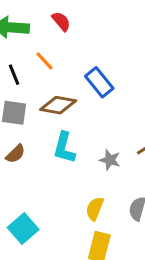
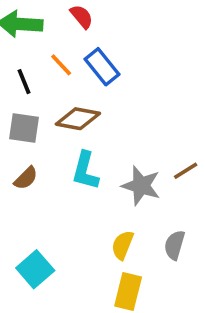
blue rectangle: (99, 82) -> (102, 67), moved
gray star: (110, 160) -> (141, 186), size x1.5

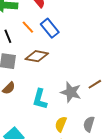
cyan L-shape: (85, 171) -> (40, 99), moved

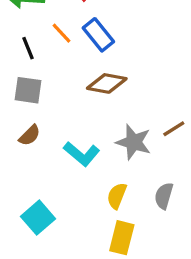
brown diamond: (37, 56) -> (107, 83), moved
cyan L-shape: (40, 99) -> (82, 154), turned -65

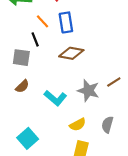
blue rectangle: (98, 35) -> (66, 22), turned 30
black line: (28, 48) -> (35, 39), moved
yellow semicircle: (117, 196) -> (78, 125), turned -140

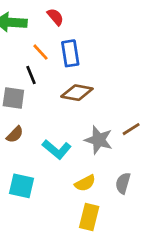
cyan square: (28, 138) -> (22, 186), moved, turned -36

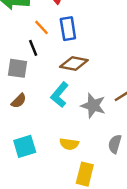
cyan L-shape: (57, 149) -> (60, 95), moved, turned 90
yellow semicircle: (85, 183) -> (69, 144), moved, turned 36
cyan square: (22, 186) -> (25, 146), turned -30

